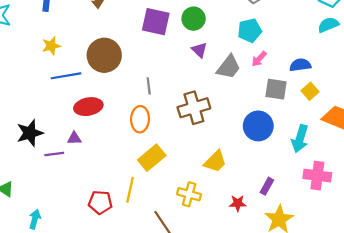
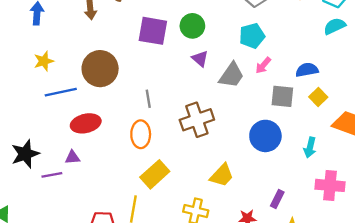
cyan arrow: (300, 139) -> (310, 147), size x0.7

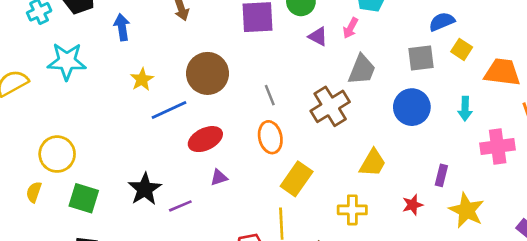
pink arrow: (263, 65) -> (350, 28), moved
gray trapezoid: (232, 75) -> (362, 70), moved
purple triangle: (72, 157) -> (219, 177), moved

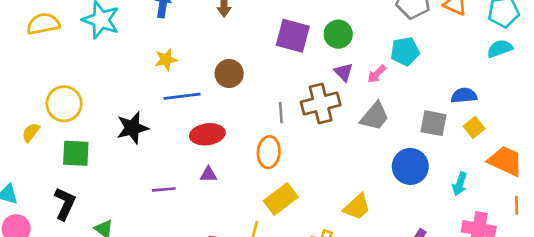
brown circle: (208, 73) -> (229, 74), size x0.7
brown cross: (330, 106) -> (321, 103), moved
black star: (145, 189) -> (132, 128), moved
green square: (84, 198) -> (76, 153), turned -32

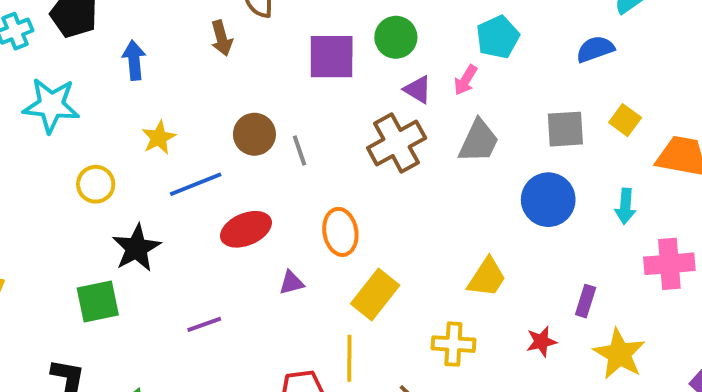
blue semicircle: (464, 95) -> (595, 49), moved
yellow circle: (64, 104) -> (96, 184), moved, size x0.7
gray line: (281, 113) -> (299, 150), moved
green square: (76, 153) -> (98, 302), moved
purple triangle: (208, 174) -> (291, 283), moved

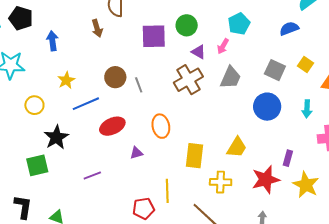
gray square: (565, 129) -> (275, 70), turned 30
yellow rectangle: (375, 294) -> (194, 156), moved, turned -30
red star: (541, 342) -> (266, 180), size x1.8

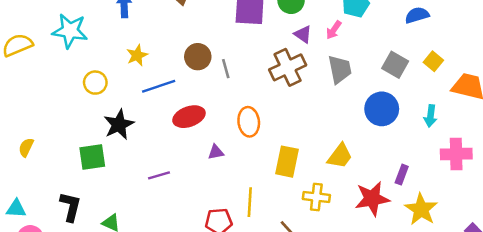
gray trapezoid: (231, 78) -> (340, 69), turned -40

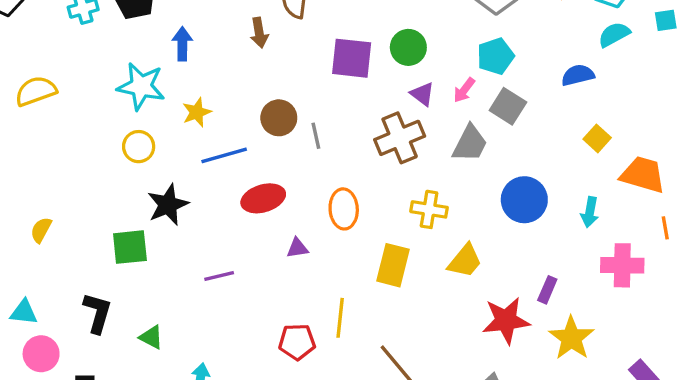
cyan star: (70, 31) -> (141, 86), moved
gray square: (395, 65) -> (508, 106), moved
gray trapezoid: (340, 69) -> (470, 144), turned 36
yellow cross: (316, 197) -> (429, 209), moved

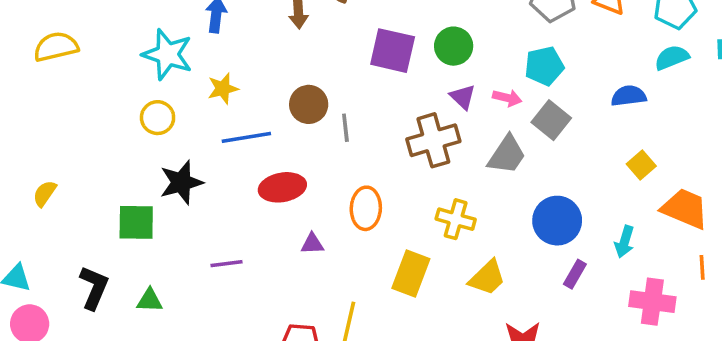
pink arrow: (464, 90) -> (507, 98), turned -120
purple rectangle: (547, 290) -> (575, 274), moved
green triangle: (151, 337) -> (150, 300), moved, turned -32

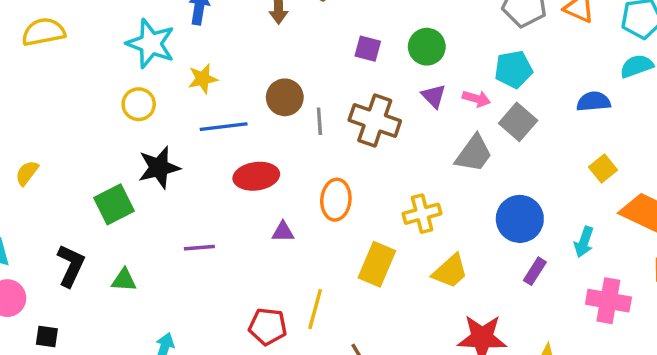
purple square: (393, 51) -> (368, 49), size x0.6
brown cross: (433, 140) -> (375, 121), moved, turned 33
yellow cross: (456, 219) -> (422, 214), turned -33
green square: (136, 222) -> (114, 204), turned -30

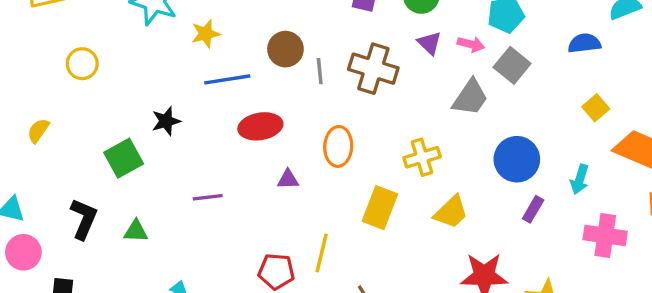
yellow circle: (139, 104) -> (82, 64), moved
black star: (159, 168) -> (166, 121), size x0.7

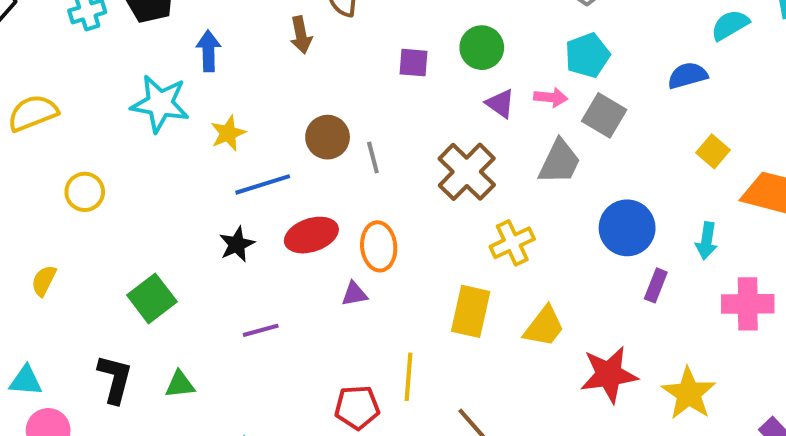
brown cross: (373, 69) -> (467, 172), moved, turned 36
black star: (166, 121) -> (237, 244), moved
orange ellipse: (338, 146) -> (379, 246), moved
yellow trapezoid: (451, 212) -> (544, 327), moved

